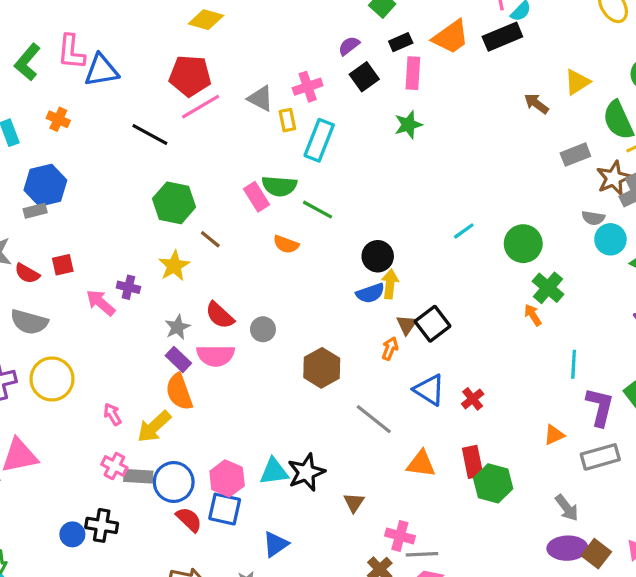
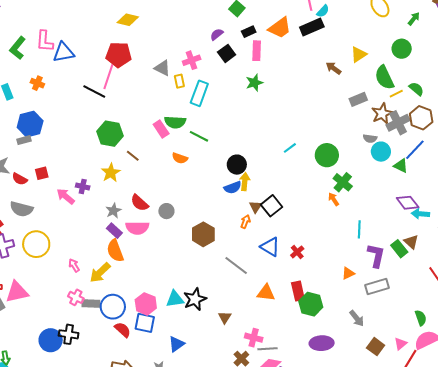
pink line: (201, 107) -> (108, 77), moved, turned -40
blue circle: (72, 534) -> (51, 340), size x1.5
purple ellipse: (567, 548) -> (322, 343), moved

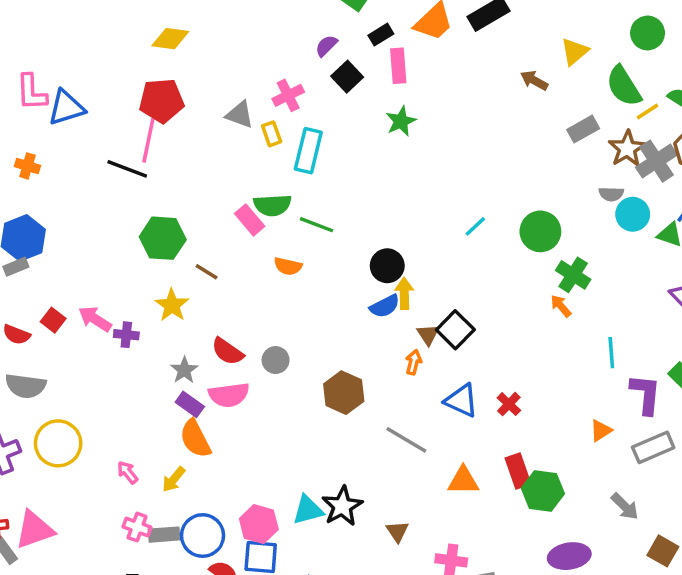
red square: (42, 173) -> (53, 320), turned -32
pink arrow: (66, 196) -> (95, 319), moved
yellow arrow: (100, 273) -> (174, 479), size x0.7

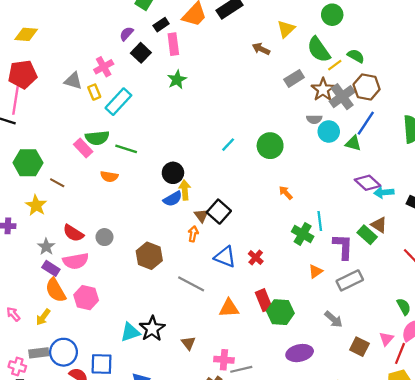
cyan rectangle: (308, 151) -> (118, 102), turned 32
green cross: (573, 275) -> (303, 234), moved
pink hexagon: (259, 524) -> (86, 298), moved
pink cross: (137, 527) -> (17, 366), moved

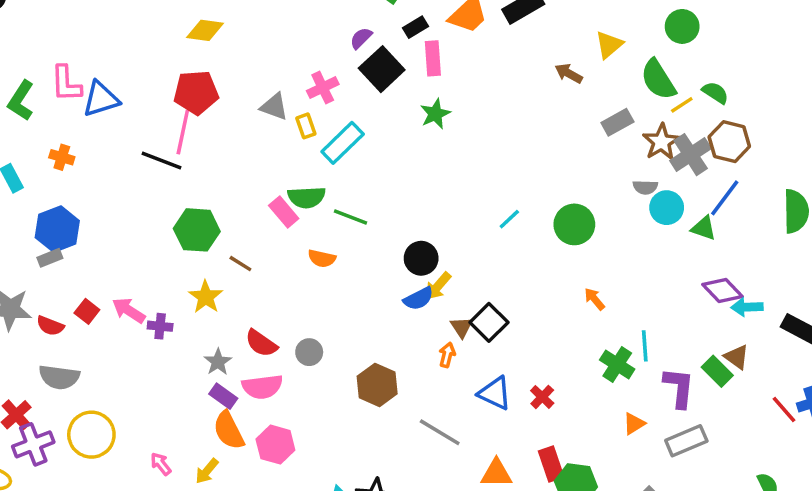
black square: (141, 53) -> (382, 69), size x1.4
yellow arrow: (185, 190) -> (438, 286), turned -138

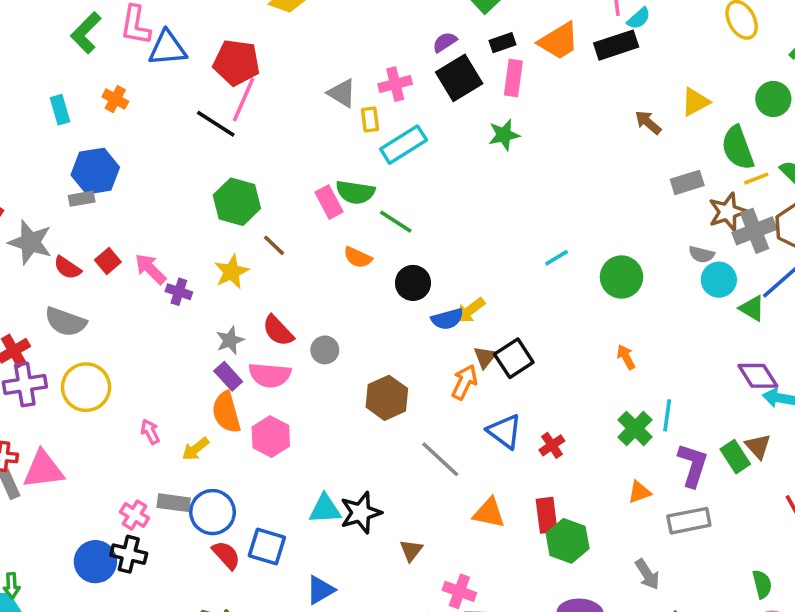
red pentagon: (196, 92) -> (237, 63), moved
black circle: (421, 258) -> (413, 283), moved
orange arrow: (447, 355) -> (464, 382), size x1.4

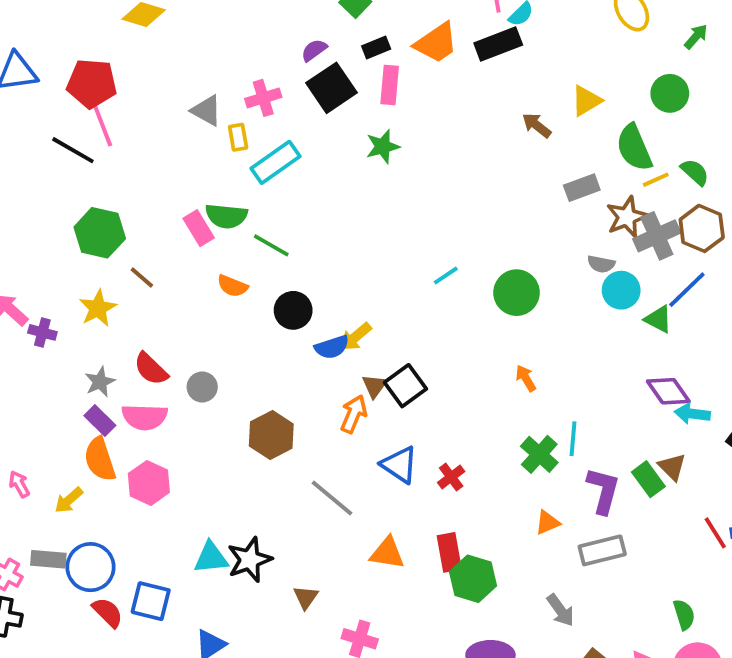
pink line: (244, 99) -> (101, 123), turned -42

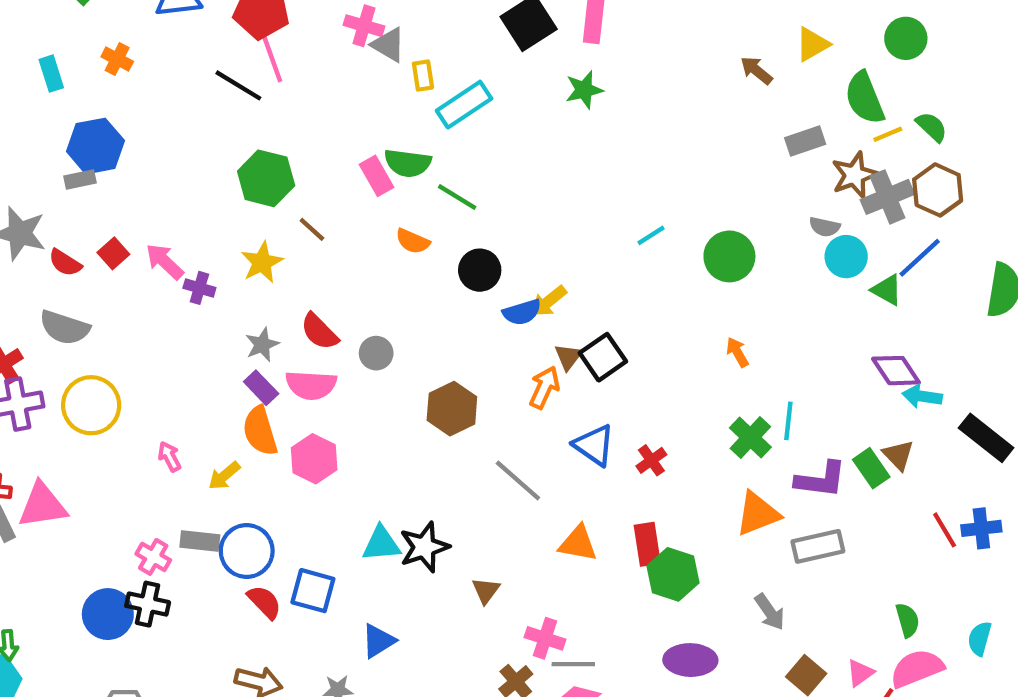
pink cross: (263, 98) -> (364, 26), moved, turned 32
purple L-shape: (603, 491) -> (821, 480), turned 81
orange triangle: (547, 523) -> (758, 514), size x1.6

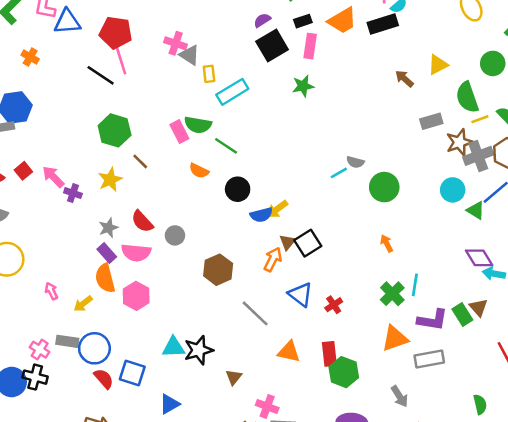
gray semicircle: (825, 227) -> (355, 162), moved

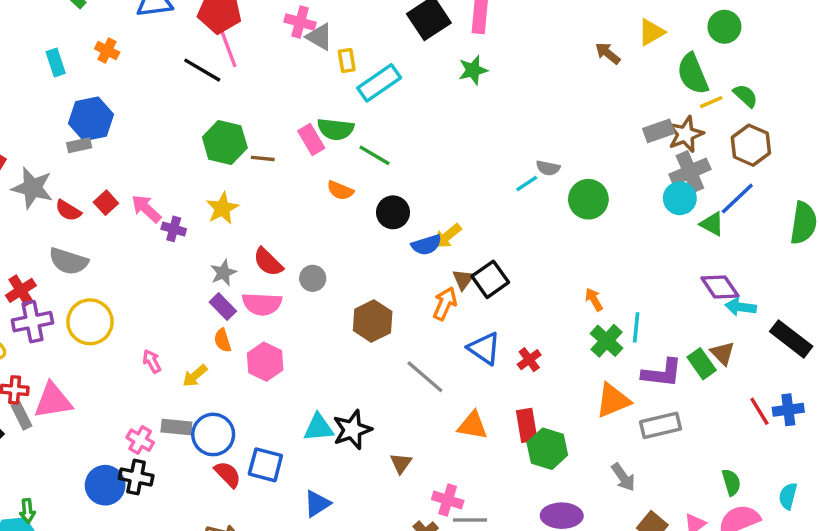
gray rectangle: (431, 121) -> (659, 131), moved
gray cross: (478, 156) -> (690, 172), moved
brown line: (140, 161) -> (263, 158), moved, turned -36
orange arrow: (387, 243) -> (594, 299), moved
orange semicircle: (105, 278) -> (223, 340), size x0.6

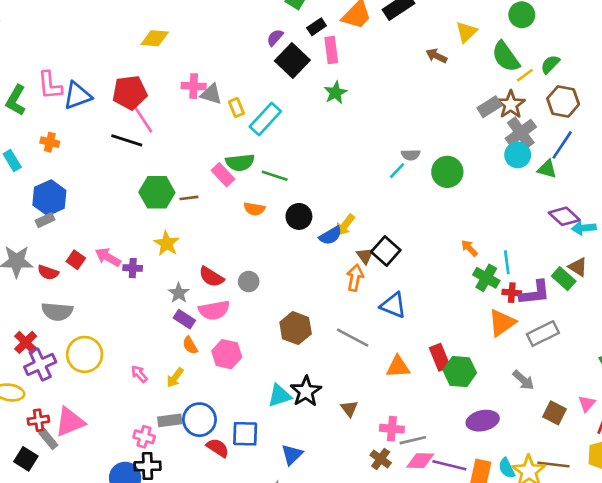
green semicircle: (745, 96) -> (550, 64), turned -75
brown hexagon: (373, 321) -> (296, 328), moved
red cross: (529, 360) -> (512, 293), moved, turned -36

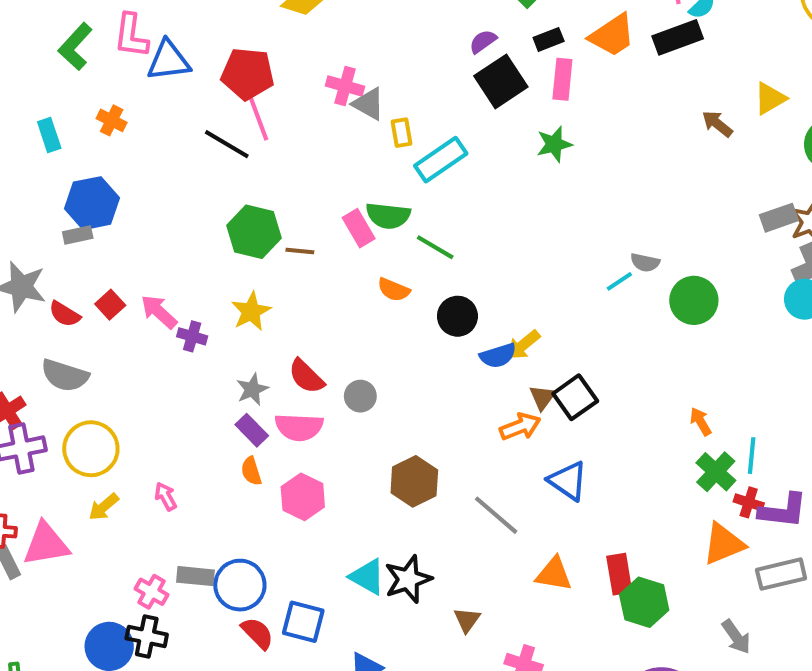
orange arrow: (355, 278) -> (520, 427), turned 45
yellow arrow: (175, 378) -> (104, 507), moved
cyan triangle: (280, 396) -> (367, 577), turned 35

